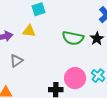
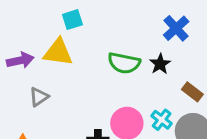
yellow triangle: (29, 31) -> (58, 52), size x1.5

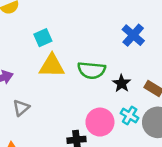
yellow triangle: (58, 52) -> (52, 66), moved
black star: (160, 64) -> (122, 83), moved

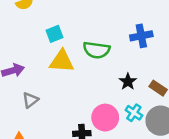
blue cross: (133, 35) -> (141, 36), turned 35
green semicircle: (92, 70) -> (97, 50), moved

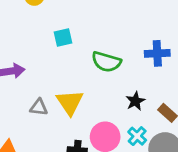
yellow triangle: (62, 61) -> (70, 102), moved, turned 44
gray triangle: (30, 100) -> (39, 107), moved, turned 36

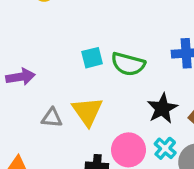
cyan square: (63, 38) -> (92, 58), moved
black star: (135, 101) -> (162, 108), size x1.4

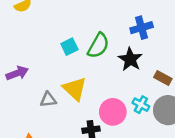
green semicircle: (128, 64) -> (98, 46), turned -64
black star: (162, 108) -> (130, 59), moved

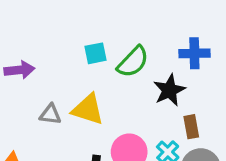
brown rectangle: (163, 78) -> (191, 127), moved, turned 36
yellow triangle: (75, 89) -> (88, 109), turned -40

